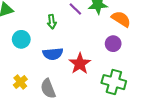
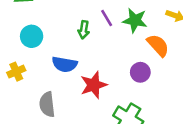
green arrow: (52, 22) -> (84, 30), moved
yellow cross: (20, 82) -> (16, 72), moved

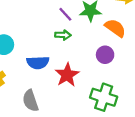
green arrow: (84, 30) -> (63, 35), moved, turned -84

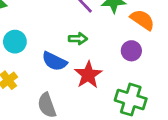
green arrow: (63, 35) -> (78, 39), moved
blue semicircle: (38, 63) -> (54, 61), turned 30

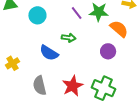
cyan circle: (15, 42) -> (37, 15), moved
red star: (88, 75) -> (73, 86), moved

